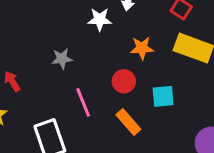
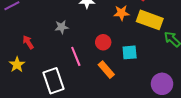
orange star: (142, 48) -> (121, 13), moved

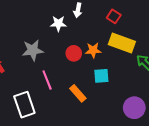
orange star: (121, 13) -> (93, 50), moved
gray star: (62, 27) -> (33, 50), size x1.5
red circle: (103, 42) -> (74, 53), moved

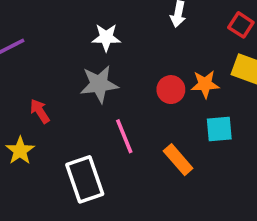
white star: (58, 24) -> (106, 37), moved

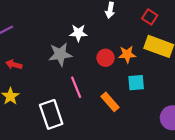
white star: (106, 37) -> (78, 33), moved
red arrow: (40, 111) -> (14, 65), moved, turned -42

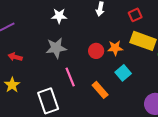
red square: (150, 17) -> (135, 15), turned 32
white star: (78, 33) -> (59, 16), moved
cyan square: (136, 83) -> (123, 73), turned -35

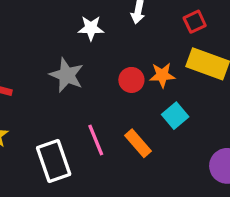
white star: (59, 16) -> (91, 28), moved
gray star: (56, 48) -> (67, 75), turned 30
pink line: (70, 77) -> (96, 140), moved

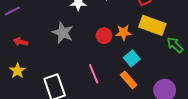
pink line: (96, 140) -> (94, 74), moved
orange rectangle: (138, 143) -> (129, 80), moved

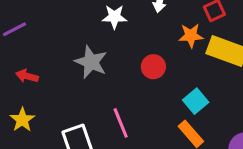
orange star: (123, 33) -> (191, 35), moved
pink line: (94, 74) -> (121, 123), moved

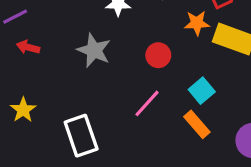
red arrow: (27, 76) -> (28, 47), moved
pink line: (121, 123) -> (147, 103), moved, turned 64

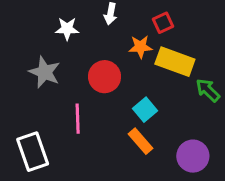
red circle: (158, 55) -> (105, 77), size x1.4
pink line: (147, 103) -> (78, 119), moved, turned -44

